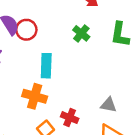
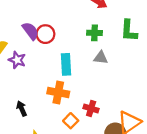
green cross: (81, 33) -> (95, 33), turned -32
gray triangle: (109, 105) -> (101, 58), moved

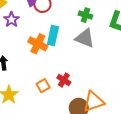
gray triangle: (101, 58) -> (85, 38), size x1.5
orange cross: (58, 93) -> (38, 44), moved

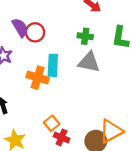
red cross: (64, 80) -> (62, 137), moved

